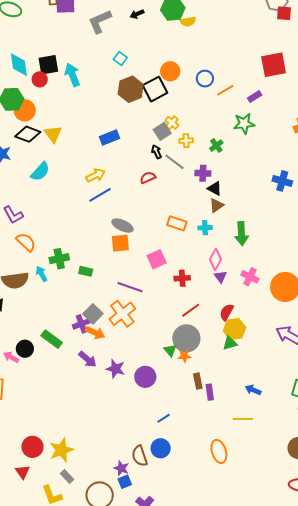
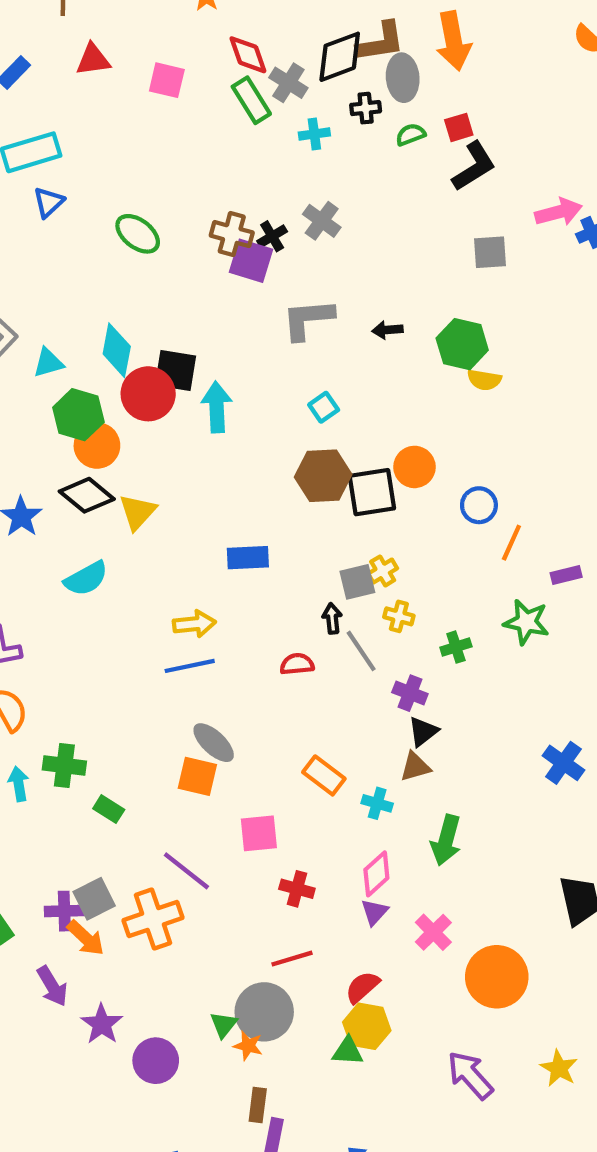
red circle: (40, 79) -> (148, 394), size x1.6
orange line: (225, 90) -> (511, 543), turned -54
black triangle: (215, 188) -> (423, 732), turned 35

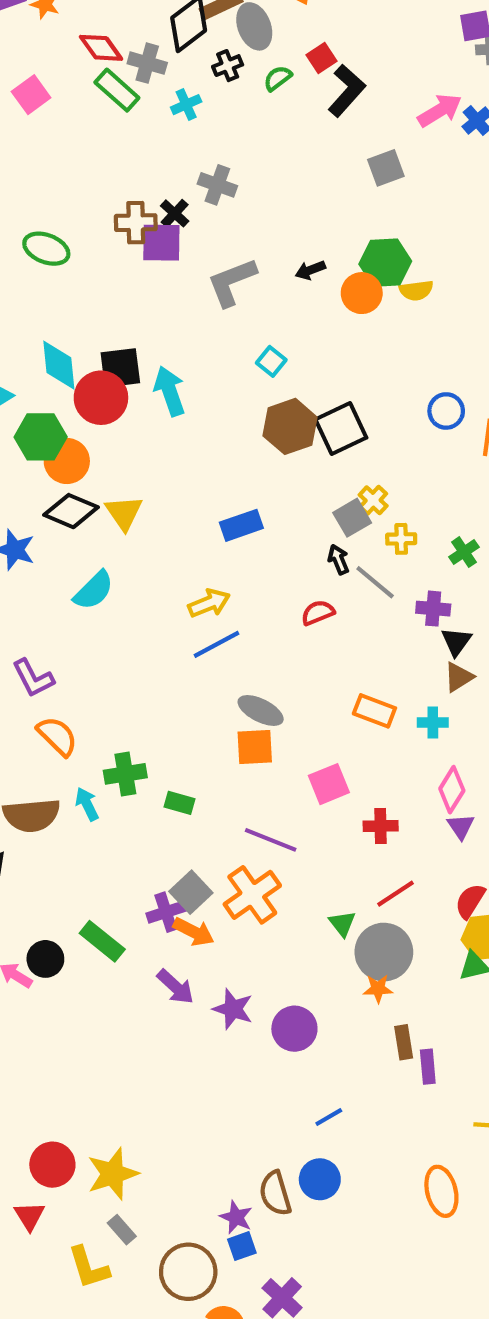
pink square: (167, 80) -> (31, 95), turned -33
orange circle: (414, 467) -> (362, 293), moved
green triangle: (224, 1025) -> (342, 924), moved

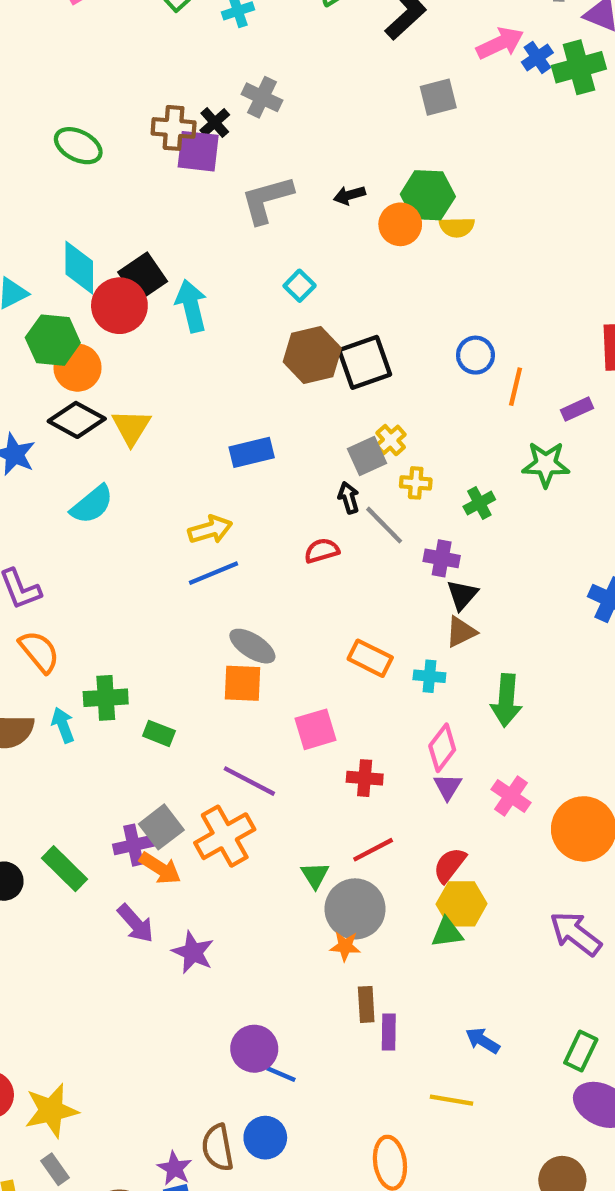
black square: (120, 368) -> (143, 277), turned -33
purple circle: (294, 1029) -> (254, 1049), moved
blue line: (329, 1117) -> (281, 1074), turned 48

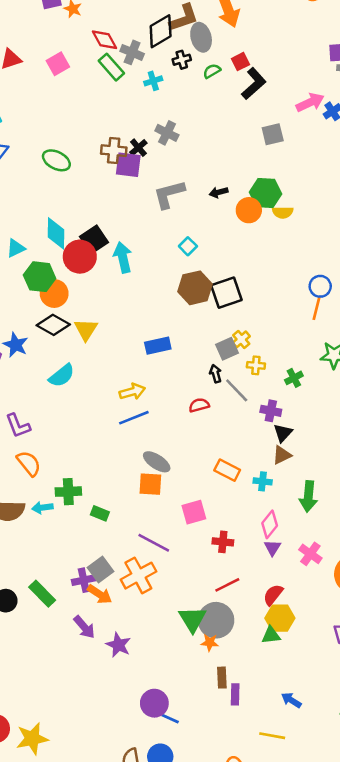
blue circle: (475, 355) -> (320, 286), moved
cyan arrow: (63, 725) -> (42, 508), turned -78
green triangle: (315, 875) -> (192, 619), moved, size x1.6

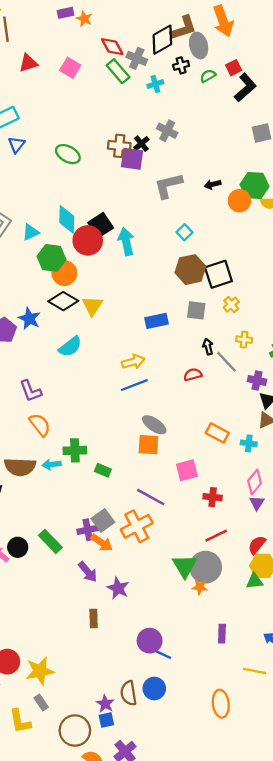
pink square: (58, 64) -> (70, 68), turned -30
yellow cross: (241, 339) -> (231, 305), moved
gray square: (227, 349) -> (196, 310), moved, turned 30
brown rectangle: (222, 678) -> (94, 618), moved

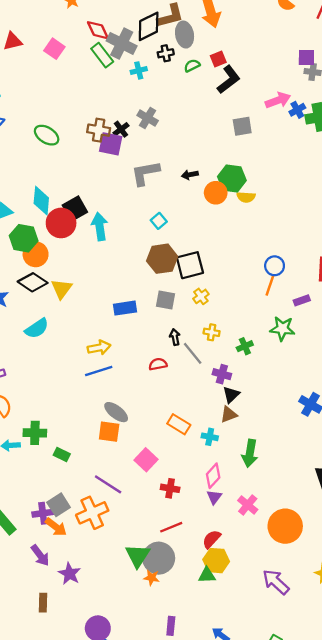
gray cross: (137, 58) -> (122, 43), size x1.4
pink square: (187, 470) -> (146, 460), turned -35

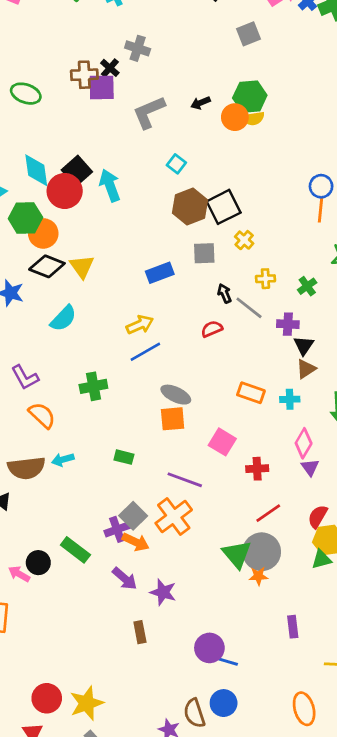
yellow semicircle: (246, 197) -> (253, 118), moved
green cross: (35, 433) -> (93, 386), moved

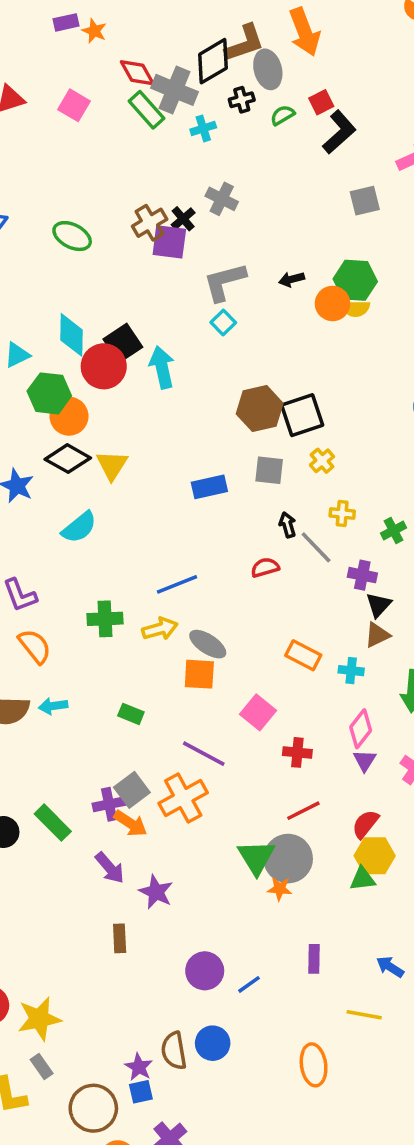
brown cross: (84, 75) -> (150, 223), turned -36
cyan square: (176, 164) -> (223, 322), moved
yellow arrow: (140, 325) -> (160, 629), moved
blue line: (228, 662) -> (249, 984), moved, turned -60

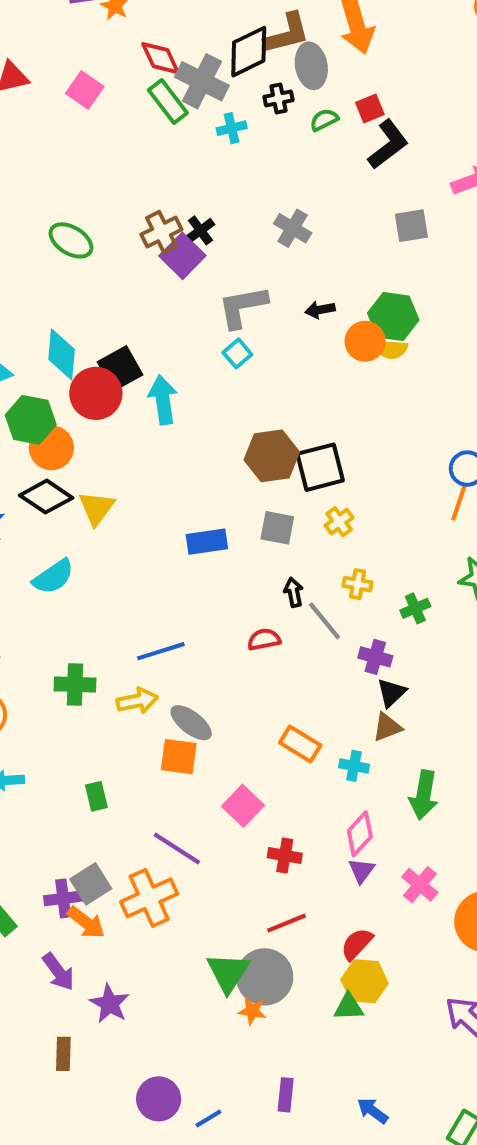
gray cross: (222, 199) -> (293, 228), moved
purple square: (169, 242) -> (182, 256), turned 33
green rectangle: (131, 714) -> (96, 796), turned 50

